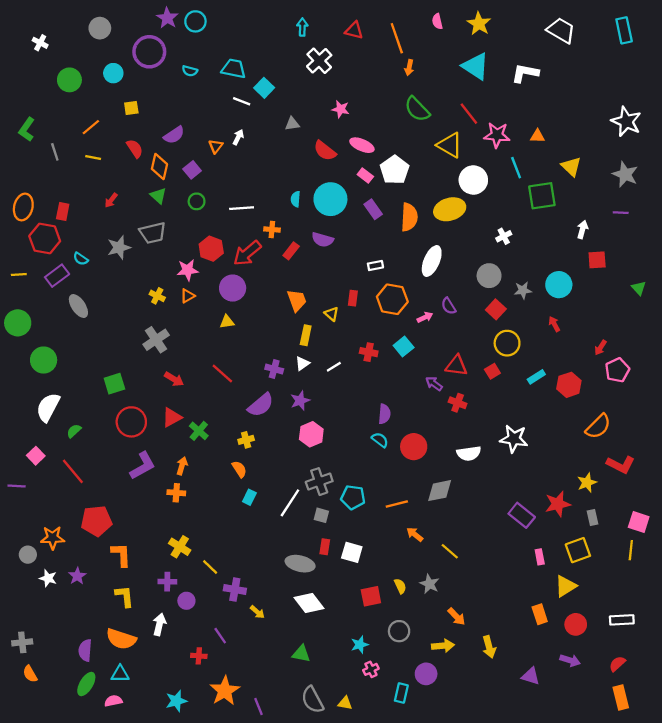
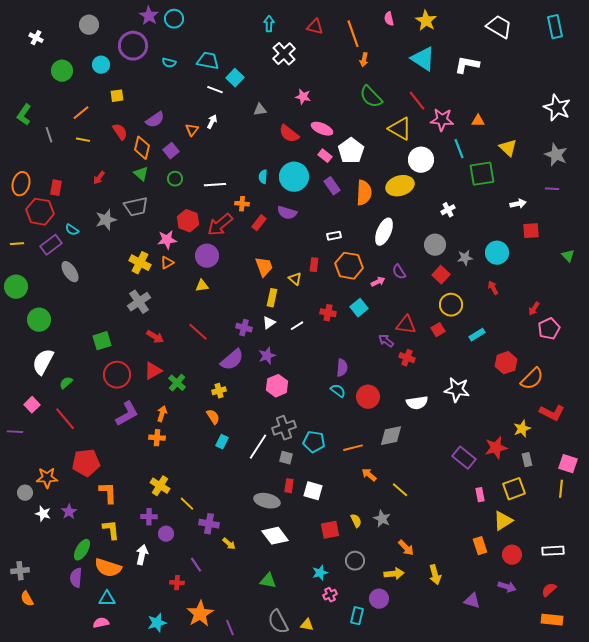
white arrow: (582, 230) -> (518, 204), turned 63
yellow cross: (157, 296) -> (140, 263), size x1.5
red hexagon: (569, 385) -> (506, 363), moved
green ellipse: (86, 684) -> (82, 550), moved
orange rectangle: (621, 698) -> (552, 620), turned -70

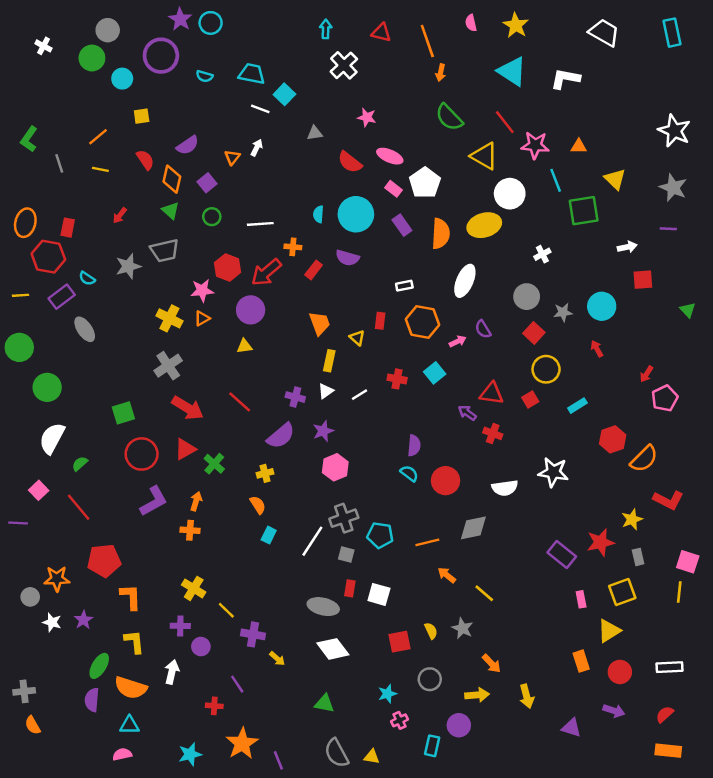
green circle: (62, 71) -> (92, 58), moved
red arrow: (155, 337) -> (188, 408), size x1.5

